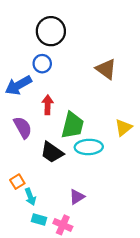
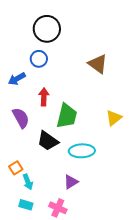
blue arrow: (18, 85) -> (17, 79), size x0.7
cyan ellipse: (89, 147) -> (82, 151), moved
cyan rectangle: (39, 219) -> (26, 205), moved

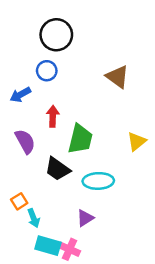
cyan rectangle: (26, 205) -> (48, 246), moved, size x1.5

